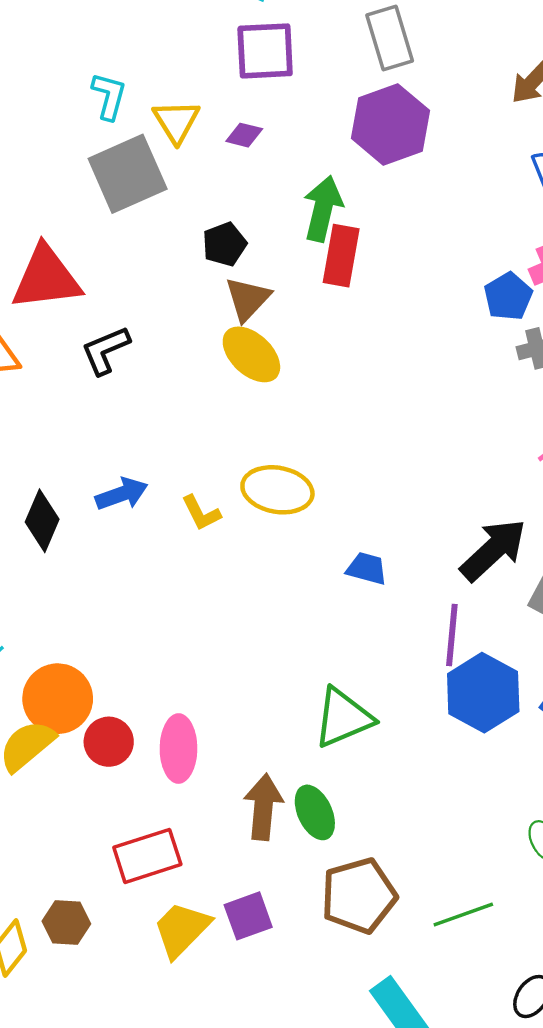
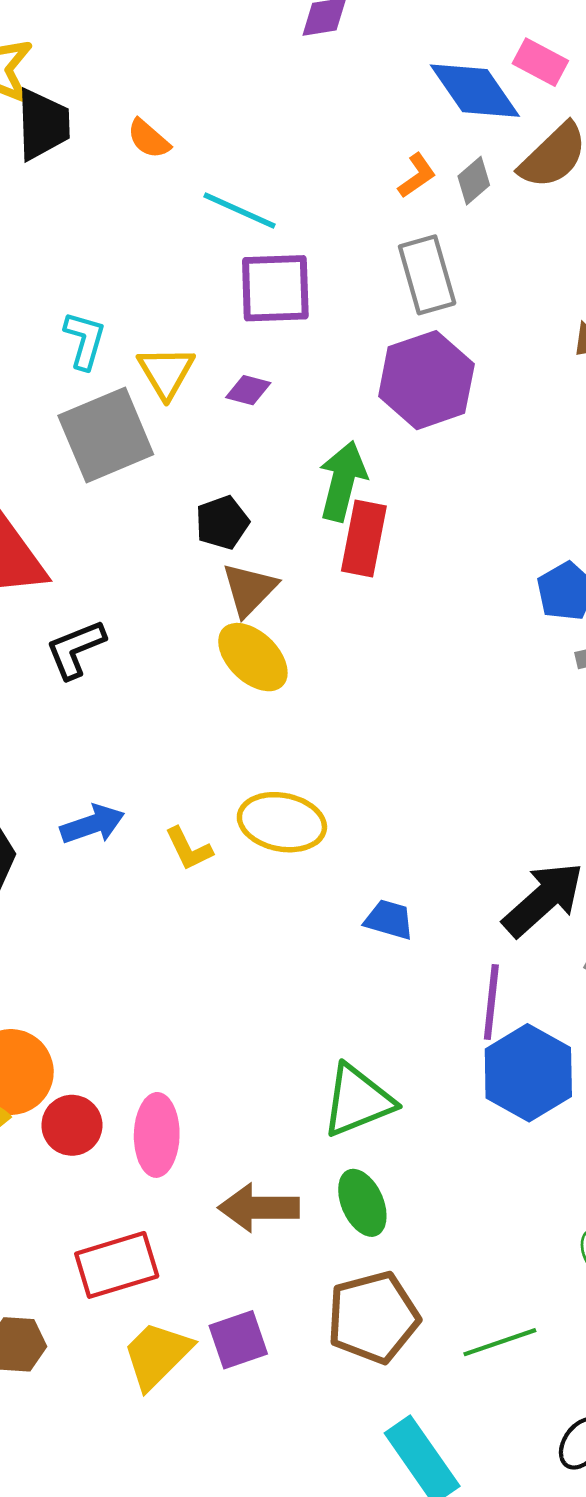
brown arrow: (263, 807) -> (259, 1208), turned -96
green ellipse: (315, 812) -> (362, 1203), moved

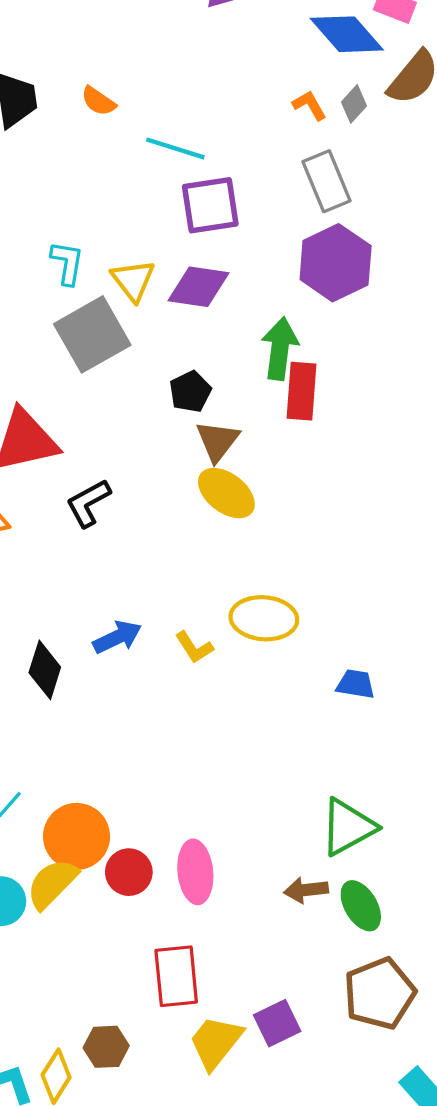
orange L-shape: (417, 176) -> (310, 105), turned -78
purple diamond: (248, 390) -> (198, 287), size x1.8
brown arrow: (259, 1208) -> (306, 890), moved, size x0.7
red rectangle: (117, 1265) -> (176, 976), turned -72

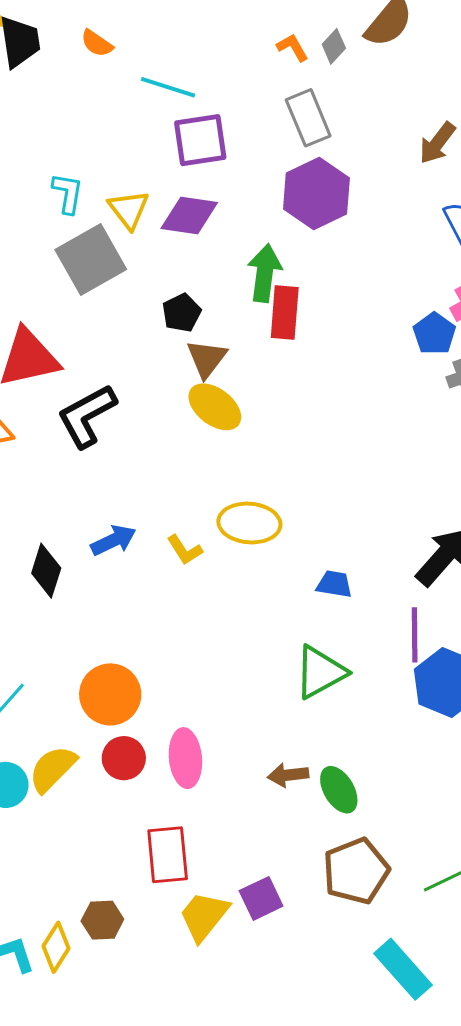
black L-shape: (88, 503) -> (87, 416), size x1.4
green triangle: (348, 827) -> (320, 672), moved
orange circle: (77, 836) -> (110, 694), moved

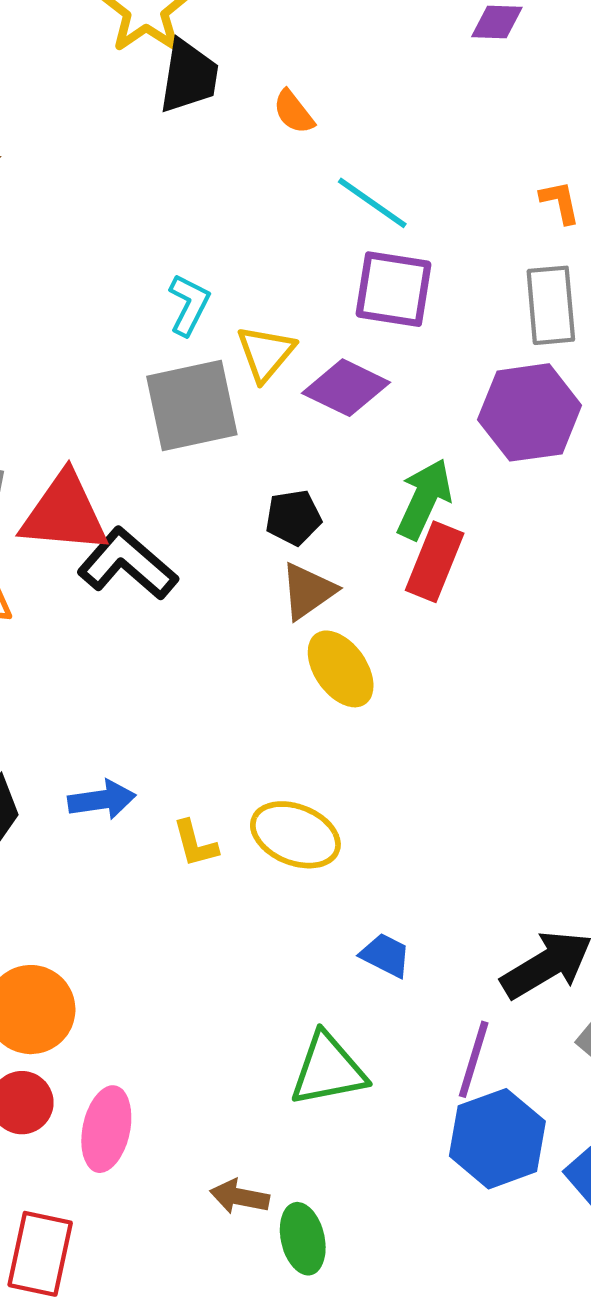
yellow ellipse: (215, 407) -> (341, 669), moved
black L-shape: (87, 416) -> (128, 564), moved, turned 52

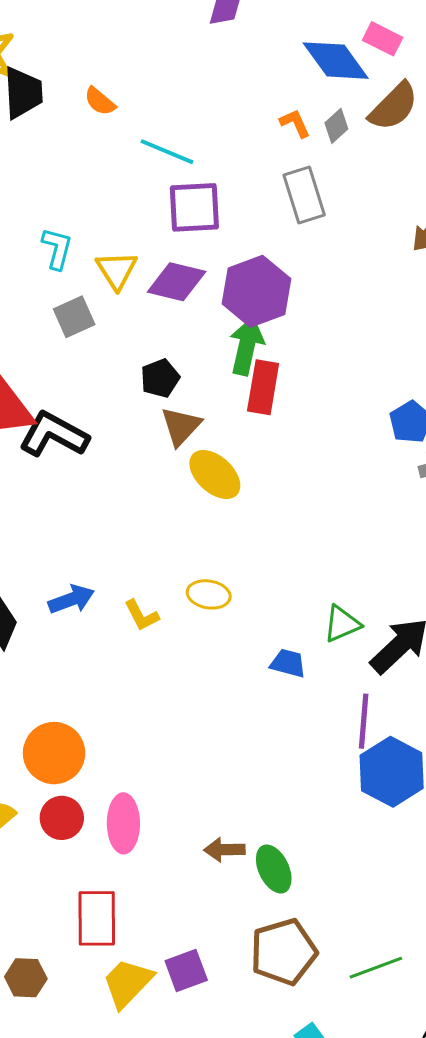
gray square: (192, 405) -> (74, 317), size x0.6
purple hexagon: (530, 412) -> (256, 291), moved
yellow ellipse: (295, 835) -> (209, 594), size x0.7
green triangle: (328, 1070) -> (342, 624), moved, size x0.7

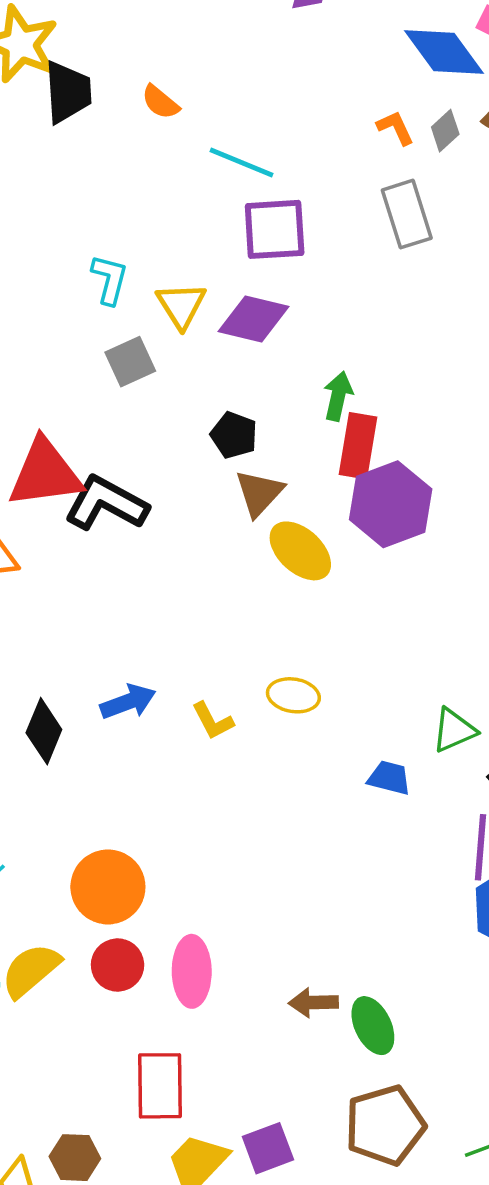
purple hexagon: (256, 291) -> (391, 504), moved
green arrow: (247, 346) -> (338, 396), size x0.7
black pentagon: (160, 378) -> (234, 435), turned -30

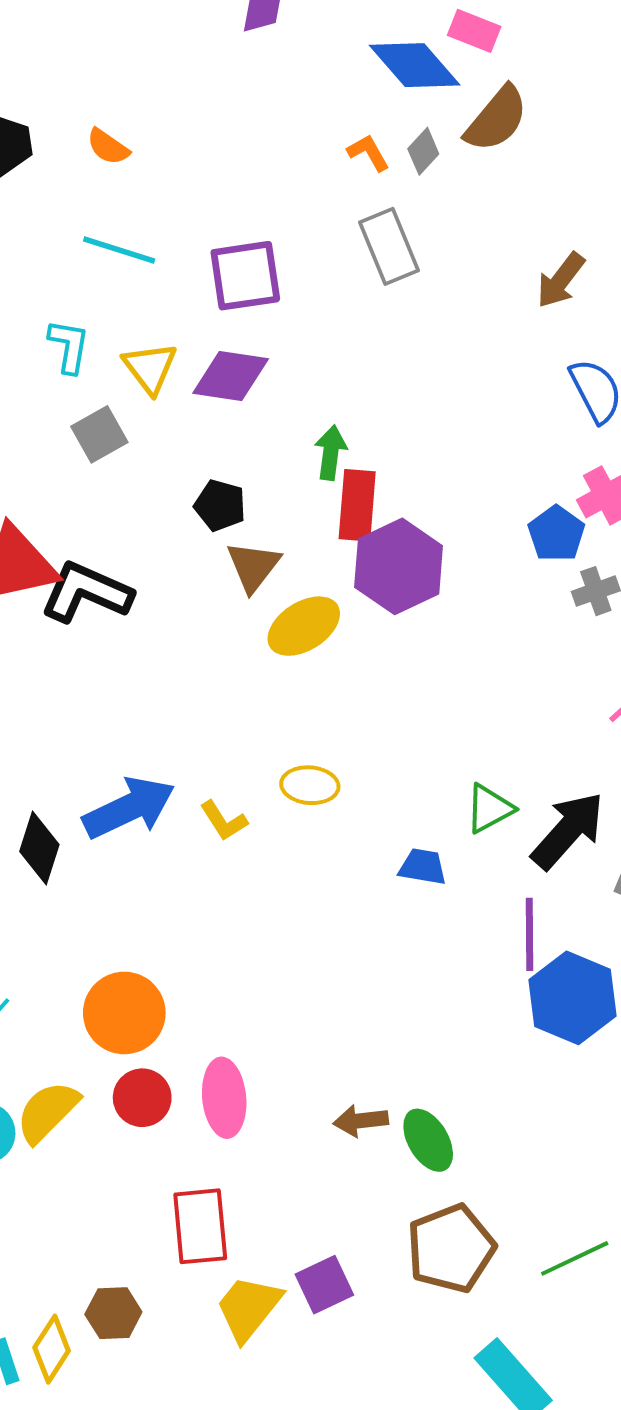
cyan line: (241, 162) -> (119, 250), moved
yellow ellipse: (300, 551) -> (304, 626), turned -70
blue arrow: (128, 702) -> (129, 808), size x1.5

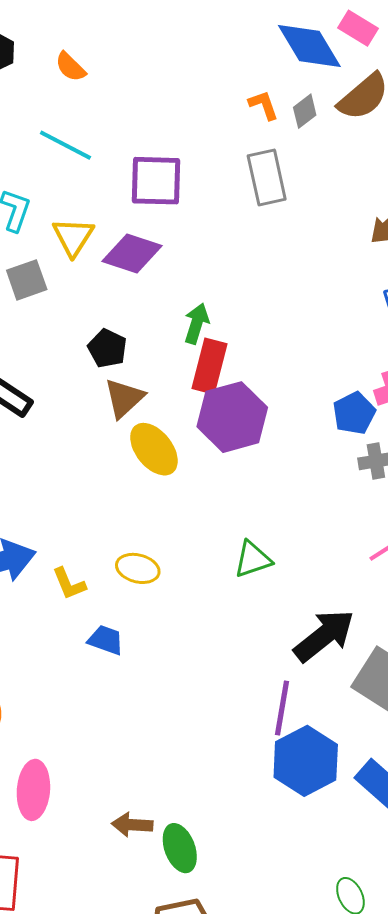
yellow ellipse: (304, 626) -> (154, 449), turned 74
green triangle: (489, 808) -> (253, 559), moved
blue trapezoid: (423, 867) -> (106, 640), moved

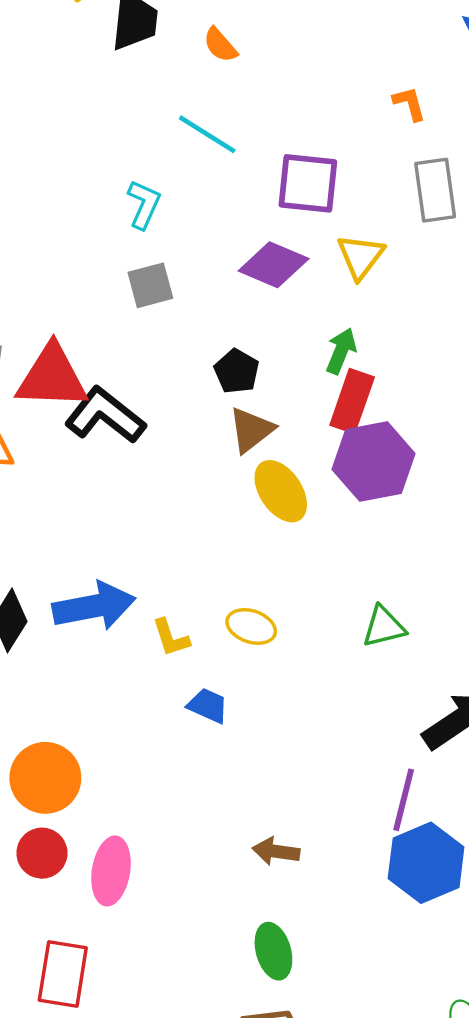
orange L-shape: (264, 105) -> (409, 104), moved
yellow triangle: (73, 237) -> (361, 257), moved
brown arrow: (132, 825) -> (276, 851), moved

